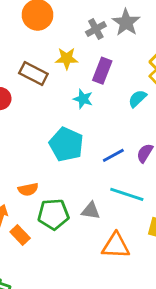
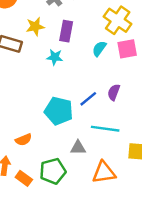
cyan pentagon: (66, 144) -> (59, 111), moved
green pentagon: (53, 214) -> (53, 171), moved

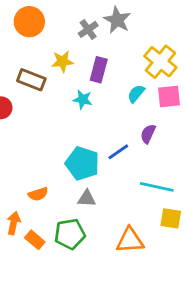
purple semicircle: (114, 92) -> (148, 134), moved
cyan line: (105, 129) -> (157, 187), moved
gray triangle: (78, 148) -> (87, 199), moved

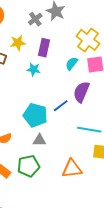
purple semicircle: (148, 134) -> (81, 92), size x1.5

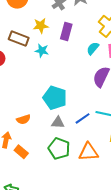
cyan star: (34, 69) -> (42, 51), moved
blue line: (61, 106) -> (83, 118), moved
green pentagon: (29, 166) -> (59, 149), moved, turned 30

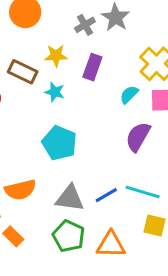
cyan pentagon: (55, 98) -> (59, 143), moved
orange semicircle: (23, 119) -> (20, 190), size x1.5
gray triangle: (58, 123) -> (70, 198), size x1.5

